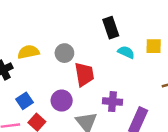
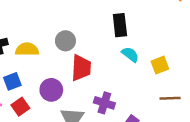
yellow square: (154, 46) -> (160, 65), moved, turned -35
yellow semicircle: (28, 52) -> (27, 49), moved

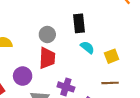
gray circle: (65, 41) -> (47, 34), moved
brown line: (170, 98) -> (110, 83), moved

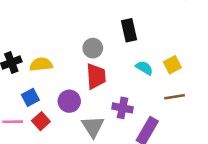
cyan semicircle: (87, 47) -> (144, 68), moved

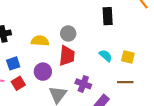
black rectangle: (129, 30) -> (108, 16), moved
yellow semicircle: (41, 64) -> (40, 41), moved
yellow square: (172, 65) -> (128, 57), turned 32

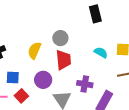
yellow semicircle: (40, 41) -> (34, 50), turned -60
blue square: (13, 63) -> (13, 78), turned 32

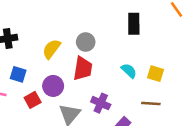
red square: (21, 96) -> (33, 100), moved

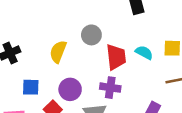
red trapezoid: (83, 68) -> (116, 57), moved
purple cross: (101, 103) -> (110, 88), moved

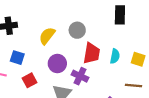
cyan semicircle: (144, 53) -> (115, 56), turned 56
purple circle: (70, 89) -> (57, 64), moved

